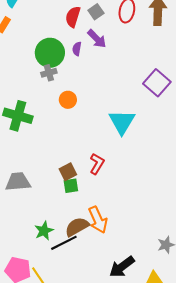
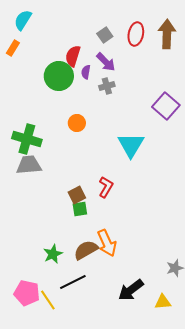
red semicircle: (73, 17) -> (73, 56), moved
gray cross: (49, 73) -> (107, 86), moved
gray trapezoid: (18, 182) -> (29, 165), moved
black line: (64, 243) -> (73, 282), moved

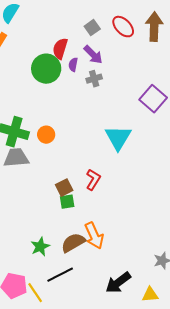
red ellipse: (136, 34) -> (123, 27), turned -55
orange circle: (77, 123) -> (46, 135), moved

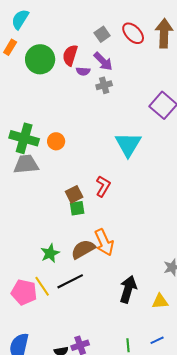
purple semicircle: (73, 65) -> (83, 71), turned -96
green circle: (46, 69) -> (40, 59), moved
black arrow: (118, 283) -> (128, 289), turned 144
yellow line: (35, 293) -> (42, 286), moved

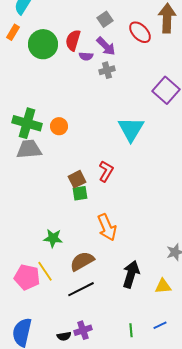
red ellipse: (133, 33) -> (140, 32), moved
brown semicircle: (83, 249) -> (82, 261), moved
green star: (50, 253) -> (53, 238), turned 30
black line: (70, 281) -> (81, 289), moved

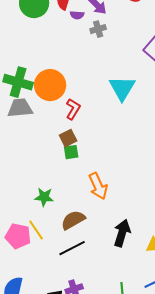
orange circle: (59, 126) -> (50, 85), size x1.8
red L-shape: (106, 171) -> (73, 109), moved

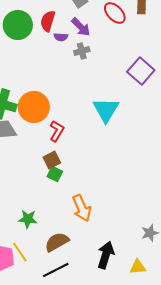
green square: (71, 152) -> (55, 174), turned 35

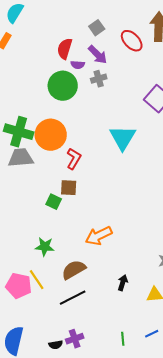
green circle: (18, 25) -> (63, 86), moved
brown square: (52, 160) -> (69, 188), turned 30
green square: (55, 174) -> (54, 202), moved
orange arrow: (82, 208) -> (99, 236), turned 88
black arrow: (106, 255) -> (123, 283), size x0.6

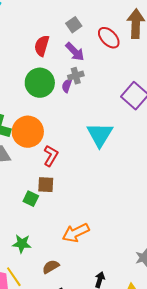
purple semicircle: (78, 65) -> (67, 86), moved, turned 104
brown semicircle: (74, 270) -> (51, 267), size x0.7

